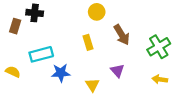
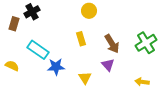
black cross: (35, 13) -> (32, 12), turned -35
brown arrow: (122, 35) -> (112, 44), moved
cyan rectangle: (41, 54) -> (38, 50), turned 50
yellow arrow: (160, 79) -> (142, 82), moved

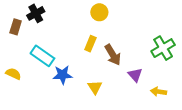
yellow rectangle: (81, 39) -> (90, 44), turned 40
brown arrow: (112, 44) -> (113, 55), moved
purple triangle: (108, 65) -> (135, 75), moved

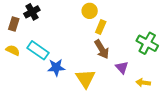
yellow rectangle: (90, 44) -> (101, 27), moved
green cross: (163, 48) -> (147, 43), turned -30
yellow semicircle: (13, 74) -> (13, 50), moved
yellow triangle: (95, 87) -> (86, 79), size x1.5

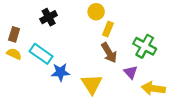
black cross: (32, 12) -> (49, 17), moved
brown rectangle: (14, 24) -> (14, 34), moved
green cross: (147, 43) -> (145, 46), moved
yellow arrow: (143, 83) -> (153, 88), size x1.5

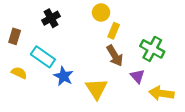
yellow semicircle: (14, 54) -> (19, 73), moved
blue star: (60, 72) -> (63, 76), turned 30

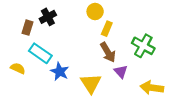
brown rectangle: (15, 36) -> (28, 28), moved
purple triangle: (137, 76) -> (121, 72), moved

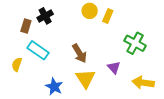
yellow rectangle: (107, 29) -> (108, 16), moved
brown arrow: (108, 52) -> (79, 53), moved
yellow semicircle: (18, 68) -> (17, 64), turned -96
blue star: (60, 72) -> (54, 87), moved

